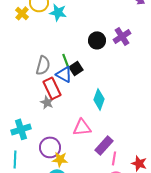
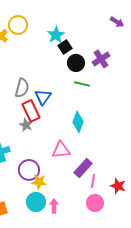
cyan star: (58, 12) -> (56, 35), moved, turned 30
green line: (66, 61) -> (82, 84), moved, turned -56
black square: (76, 68) -> (65, 47), moved
blue triangle: (64, 74) -> (43, 97), turned 36

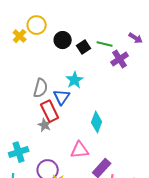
purple arrow: (117, 22) -> (136, 38), moved
cyan star: (56, 35) -> (75, 80), moved
black circle: (76, 63) -> (63, 40), moved
green line: (82, 84) -> (105, 44), moved

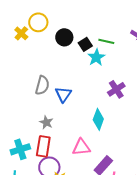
purple cross: (120, 59) -> (116, 89), moved
cyan star: (75, 80) -> (96, 57), moved
red rectangle: (50, 111) -> (43, 146), moved, turned 35

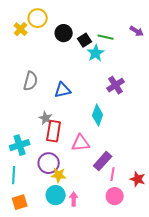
gray semicircle: (42, 85) -> (31, 81), moved
blue triangle: (63, 94) -> (63, 90), turned 42
red rectangle: (43, 146) -> (54, 131), moved

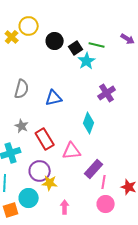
gray star: (46, 118) -> (22, 126), moved
red rectangle: (54, 131) -> (45, 139), turned -40
cyan circle: (56, 195) -> (29, 198), moved

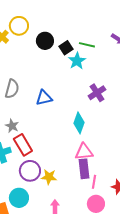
red rectangle: (45, 139) -> (23, 145), moved
pink triangle: (72, 151) -> (84, 152), moved
purple rectangle: (94, 169) -> (84, 169), turned -48
yellow star: (50, 183) -> (49, 177), moved

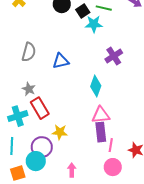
cyan star: (77, 61) -> (94, 24), turned 30
purple circle: (30, 171) -> (42, 147), moved
yellow star: (49, 177) -> (60, 132), moved

